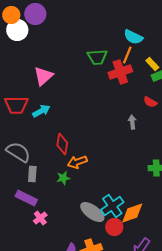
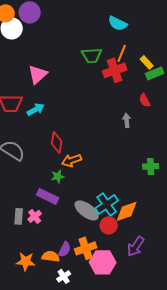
cyan semicircle: (133, 37) -> (118, 23), moved
red semicircle: (150, 102) -> (145, 100), turned 32
gray rectangle: (32, 174) -> (19, 216), moved
purple rectangle: (26, 198) -> (48, 196), moved

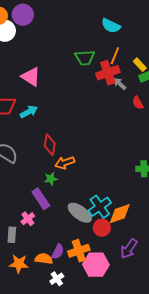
pink triangle: (38, 74) -> (31, 77), turned -45
gray arrow: (127, 120) -> (120, 84), moved, turned -40
purple rectangle: (48, 196) -> (41, 199), turned 30
gray rectangle: (19, 216) -> (12, 235), moved

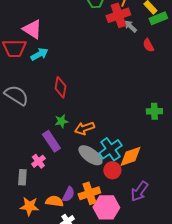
pink triangle: (31, 77) -> (32, 29), moved
orange arrow: (65, 163) -> (84, 128), moved

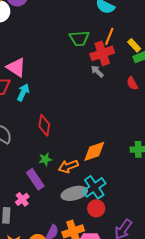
gray arrow: (130, 26) -> (97, 71), moved
cyan arrow: (39, 54) -> (23, 92), turned -36
gray ellipse: (90, 155) -> (74, 193), turned -50
orange diamond: (130, 156) -> (94, 151), moved

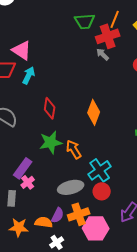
orange diamond: (94, 151) -> (94, 112), moved, turned -50
green star: (45, 159) -> (51, 142), size x1.6
orange arrow: (68, 166) -> (74, 149), turned 78
purple rectangle: (35, 179) -> (23, 168), moved, turned 70
gray ellipse: (74, 193) -> (71, 187), moved

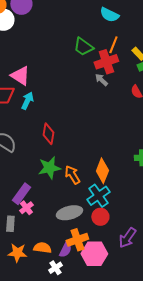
green trapezoid: (85, 21) -> (83, 47), turned 40
orange diamond: (94, 112) -> (102, 171), moved
purple semicircle: (58, 215) -> (65, 250), moved

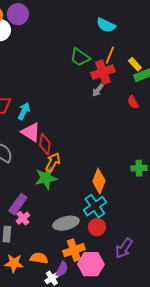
pink triangle: (20, 76) -> (31, 132), moved
gray arrow: (101, 80) -> (98, 90), turned -96
orange arrow: (72, 175) -> (53, 162), moved, turned 60
purple semicircle: (65, 250) -> (62, 269), moved

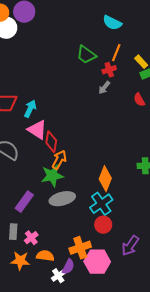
red cross: (103, 72) -> (109, 70), size x0.6
pink cross: (23, 218) -> (31, 238), moved
gray ellipse: (66, 223) -> (62, 199), moved

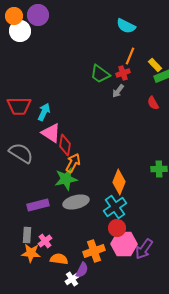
green trapezoid: (86, 55) -> (100, 74), moved
purple rectangle: (24, 202) -> (38, 205), turned 40
orange star: (20, 261) -> (31, 253), moved
pink hexagon: (97, 262) -> (124, 244), moved

